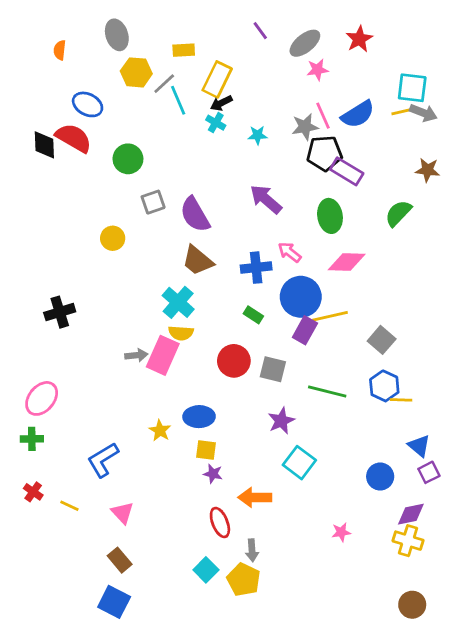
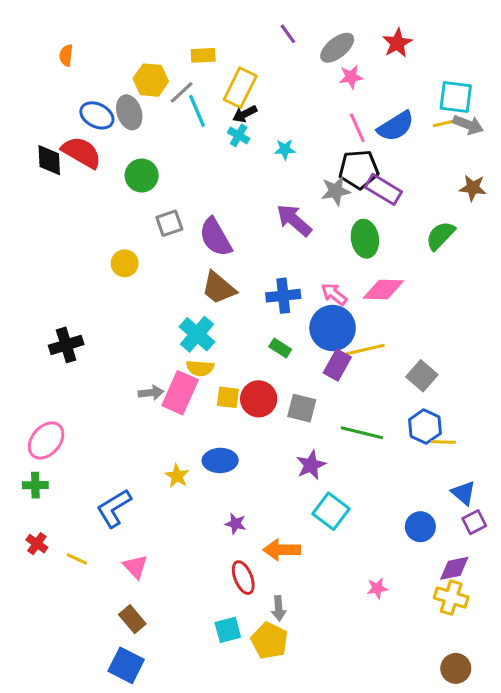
gray ellipse: (117, 35) -> (129, 112), moved
gray star: (305, 127) -> (336, 191), moved
pink arrow: (290, 252) -> (334, 294), moved
yellow square: (206, 450) -> (228, 397), moved
cyan square: (206, 570) -> (228, 630), turned 30

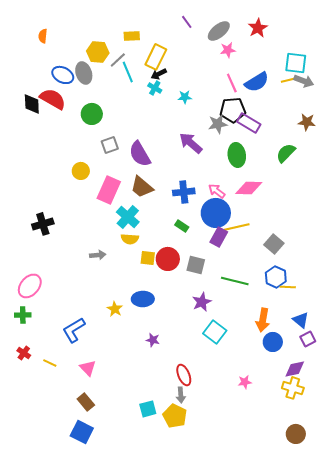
pink rectangle: (180, 393) -> (109, 190), moved
orange arrow: (282, 550) -> (263, 320), moved, turned -80
red ellipse: (243, 578) -> (184, 375), moved

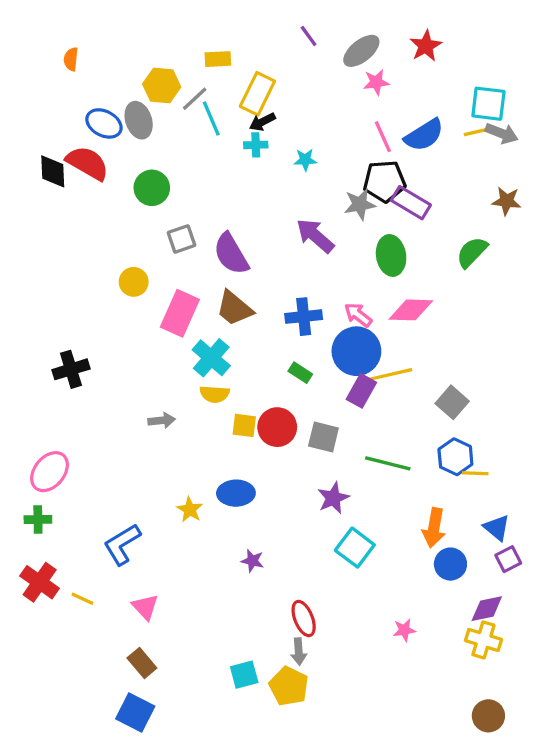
cyan cross: (155, 88) -> (256, 145), turned -32
red cross: (24, 353) -> (40, 582), size x1.6

